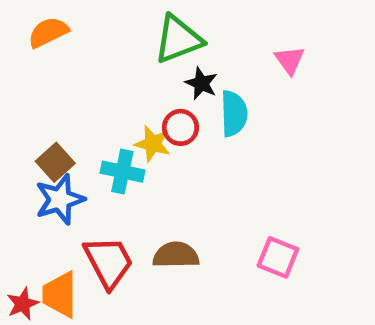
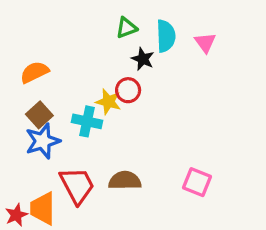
orange semicircle: (48, 32) -> (34, 72), moved
green triangle: (178, 39) -> (126, 28), size x0.6
cyan semicircle: (234, 114) -> (166, 36), moved

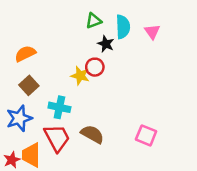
cyan cross: (87, 121) -> (59, 107), moved
blue star: (43, 141) -> (19, 118), moved
brown semicircle: (125, 180) -> (92, 134), turned 30

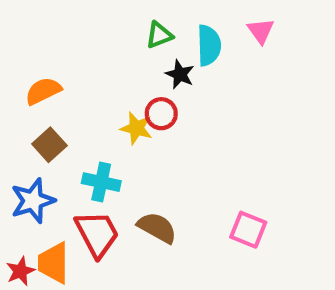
pink triangle: (152, 32) -> (261, 31), moved

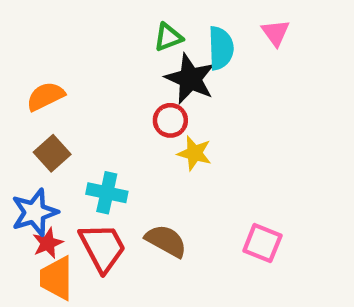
black star: (180, 74) -> (190, 79), size x1.6
yellow star: (136, 128) -> (194, 153), moved
red star: (20, 271) -> (48, 243), moved

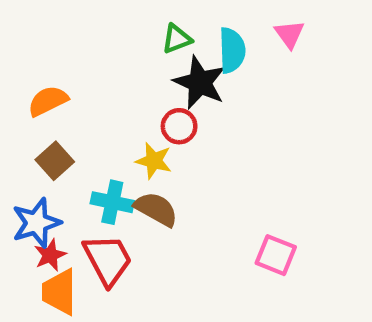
yellow star: (194, 153) -> (154, 161), moved
brown semicircle: (166, 241) -> (156, 209), moved

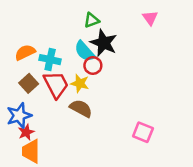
cyan semicircle: (232, 50) -> (85, 51), moved, turned 140
cyan cross: (112, 202) -> (50, 60), moved
red trapezoid: (108, 260) -> (56, 85), moved

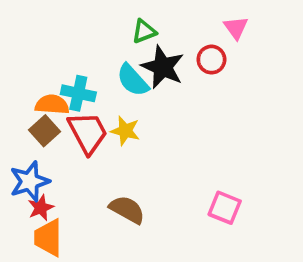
orange semicircle: (25, 52) -> (52, 105), moved, turned 30
red circle: (93, 66) -> (211, 60), moved
brown semicircle: (81, 108) -> (127, 210), moved

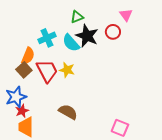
cyan cross: (78, 93) -> (47, 38), moved, turned -36
orange semicircle: (52, 105) -> (28, 56), turned 108
pink square: (225, 208) -> (120, 128), moved

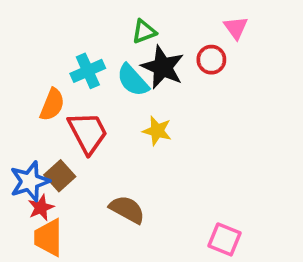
brown square: (24, 70) -> (60, 176), moved
yellow star: (67, 70) -> (157, 131), moved

